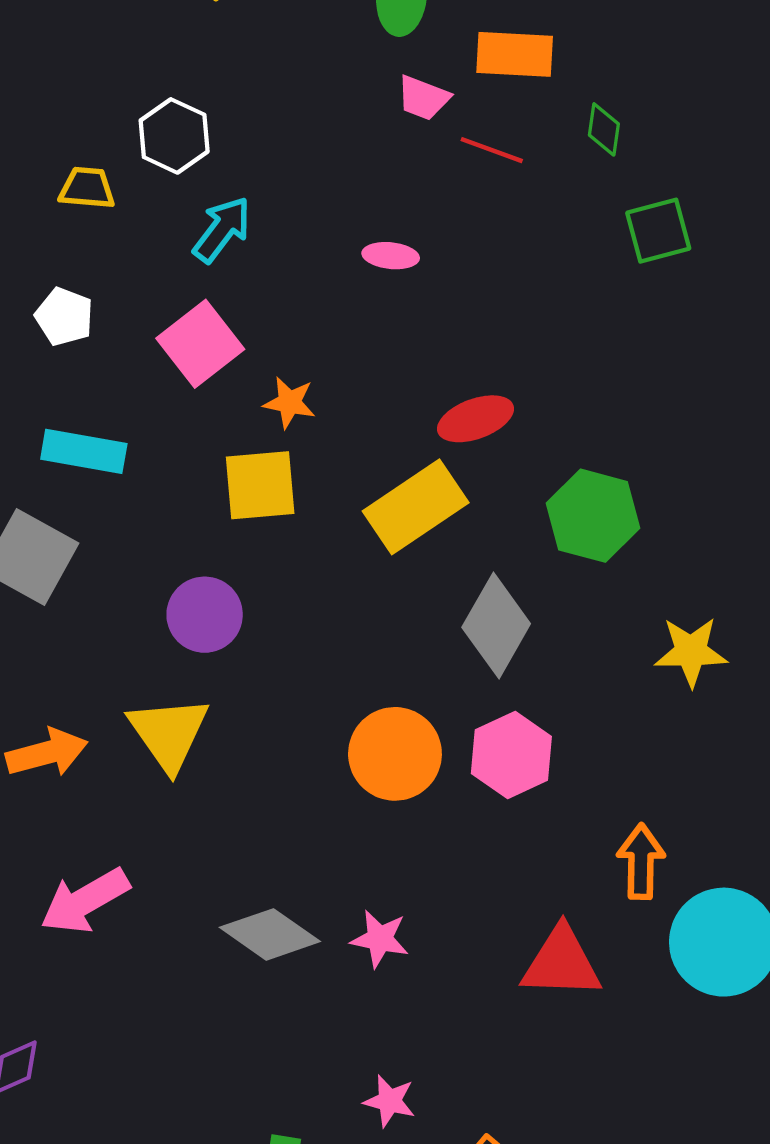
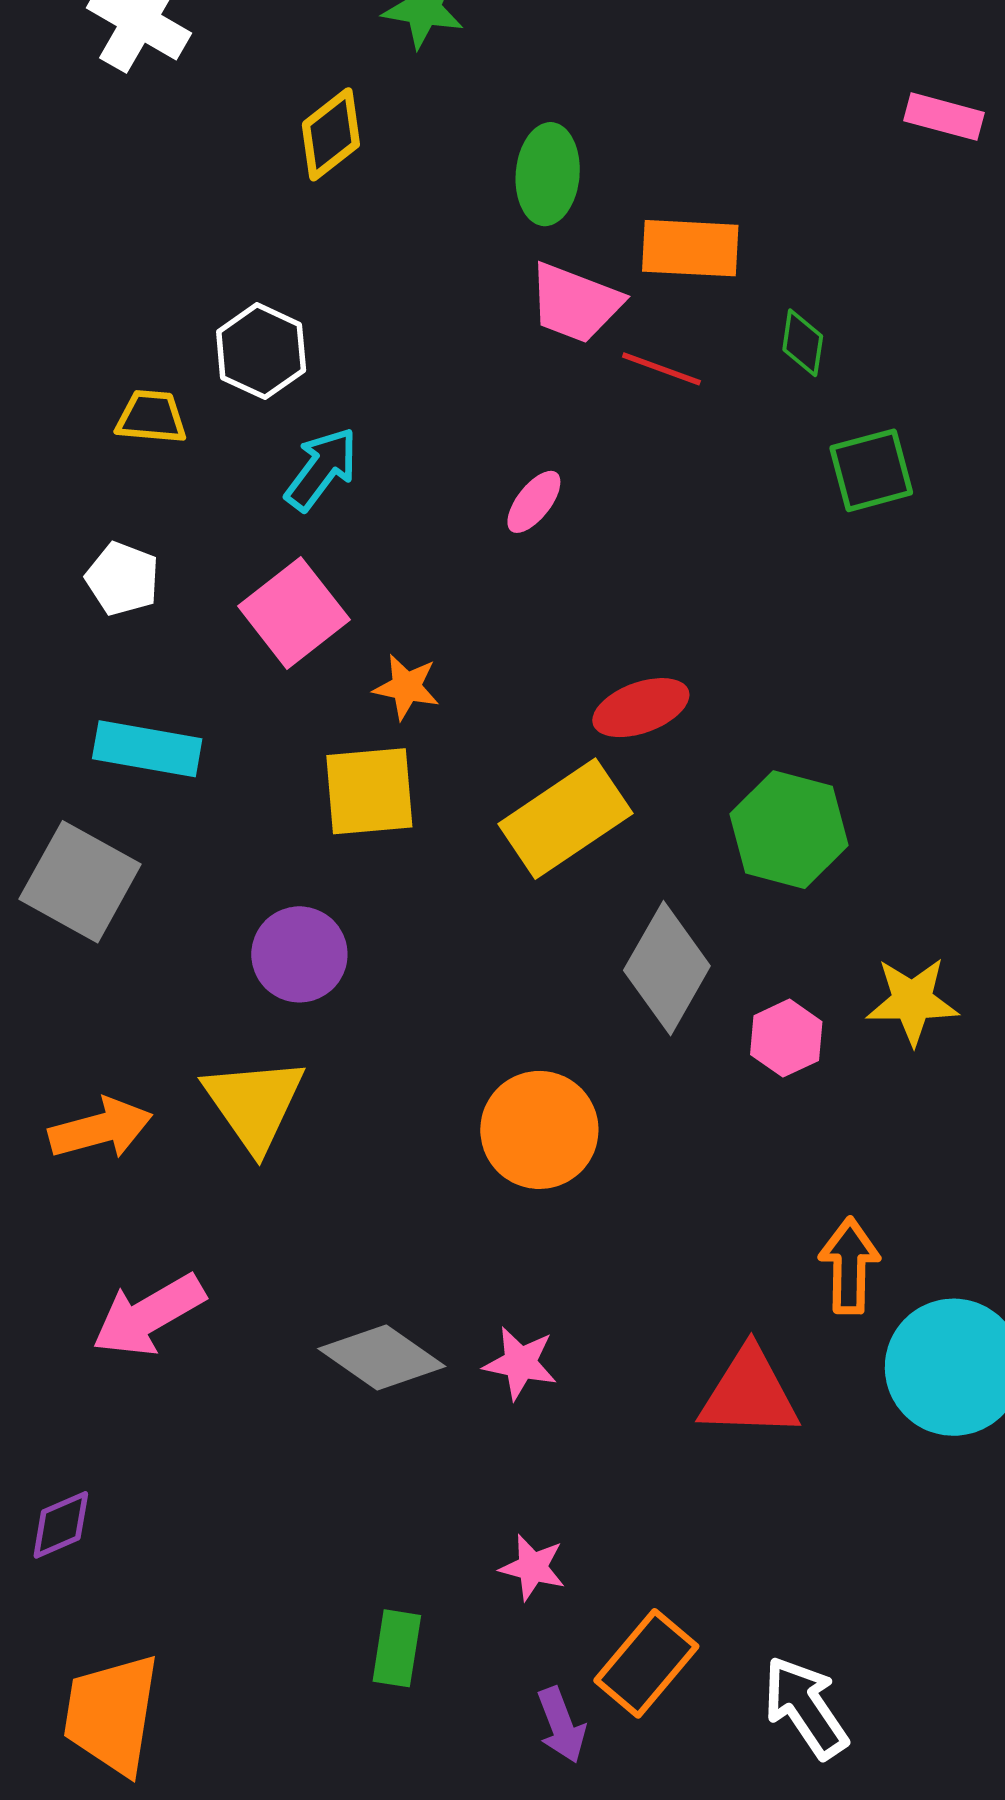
pink trapezoid: (423, 98) -> (575, 303), size x1.4
pink ellipse: (391, 256) -> (534, 502), turned -58
pink hexagon: (511, 755) -> (786, 1038), moved, size x0.7

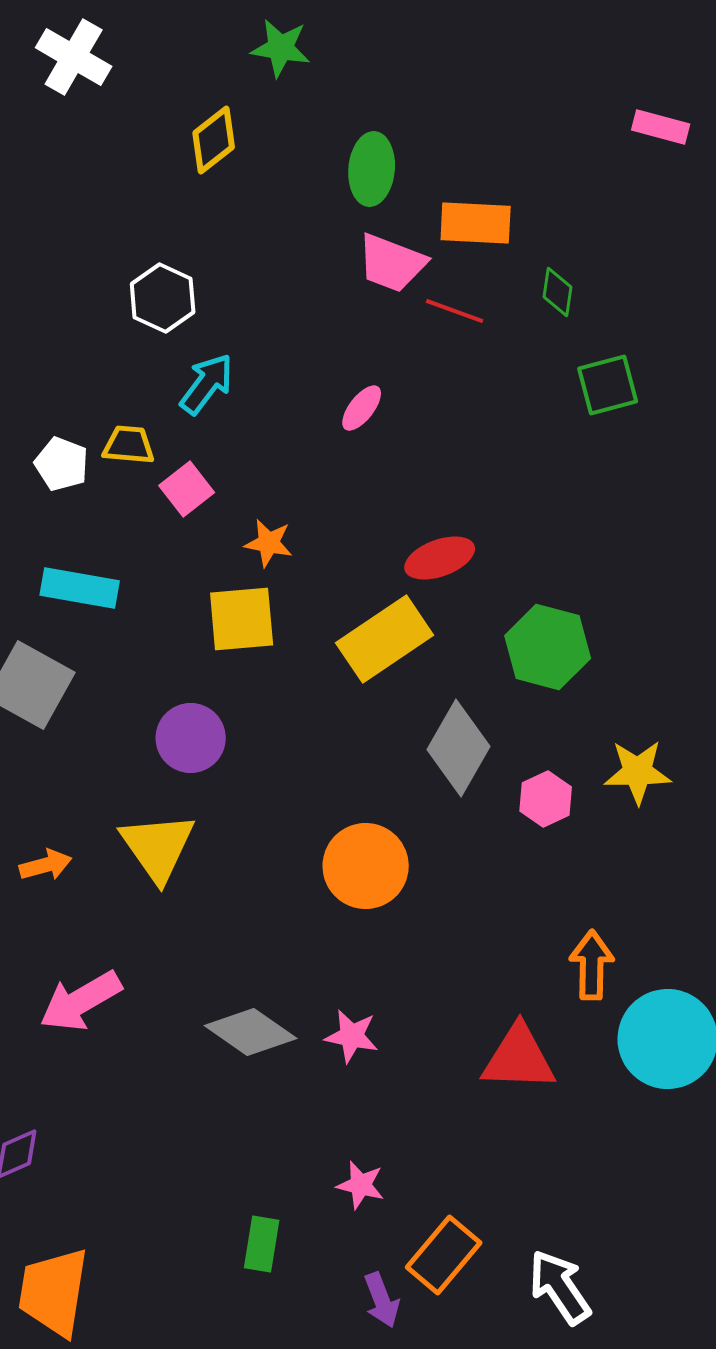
yellow trapezoid: (151, 417) -> (129, 445), moved
pink square: (294, 613) -> (187, 489), size x0.7
orange arrow: (101, 1129) -> (46, 865), size x0.7

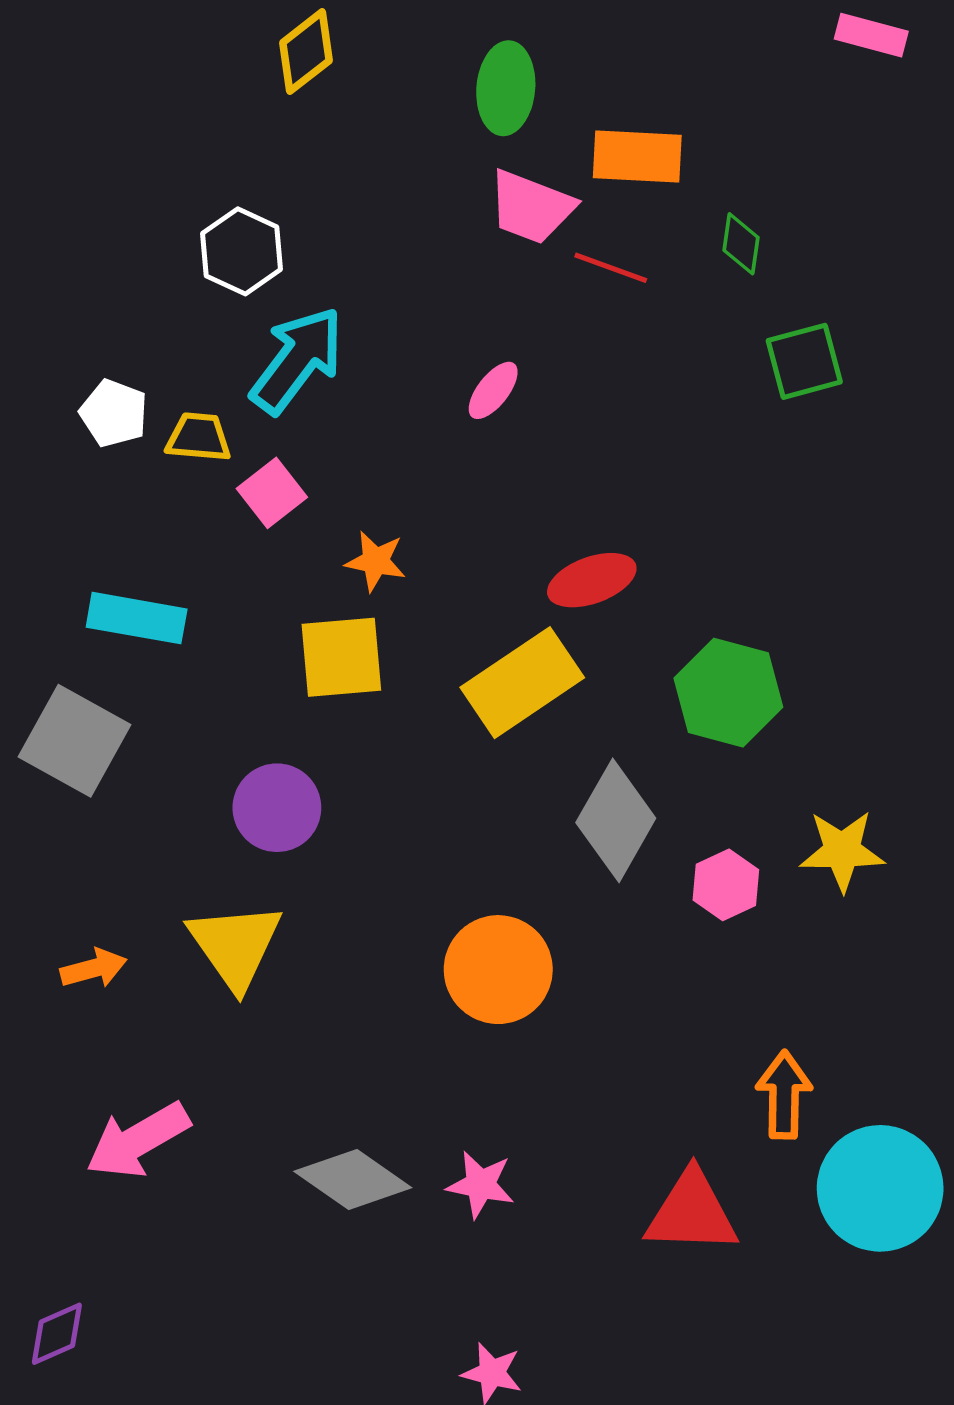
cyan arrow: (207, 384) -> (297, 360), size x1.4
white pentagon: (62, 464) -> (114, 413), moved

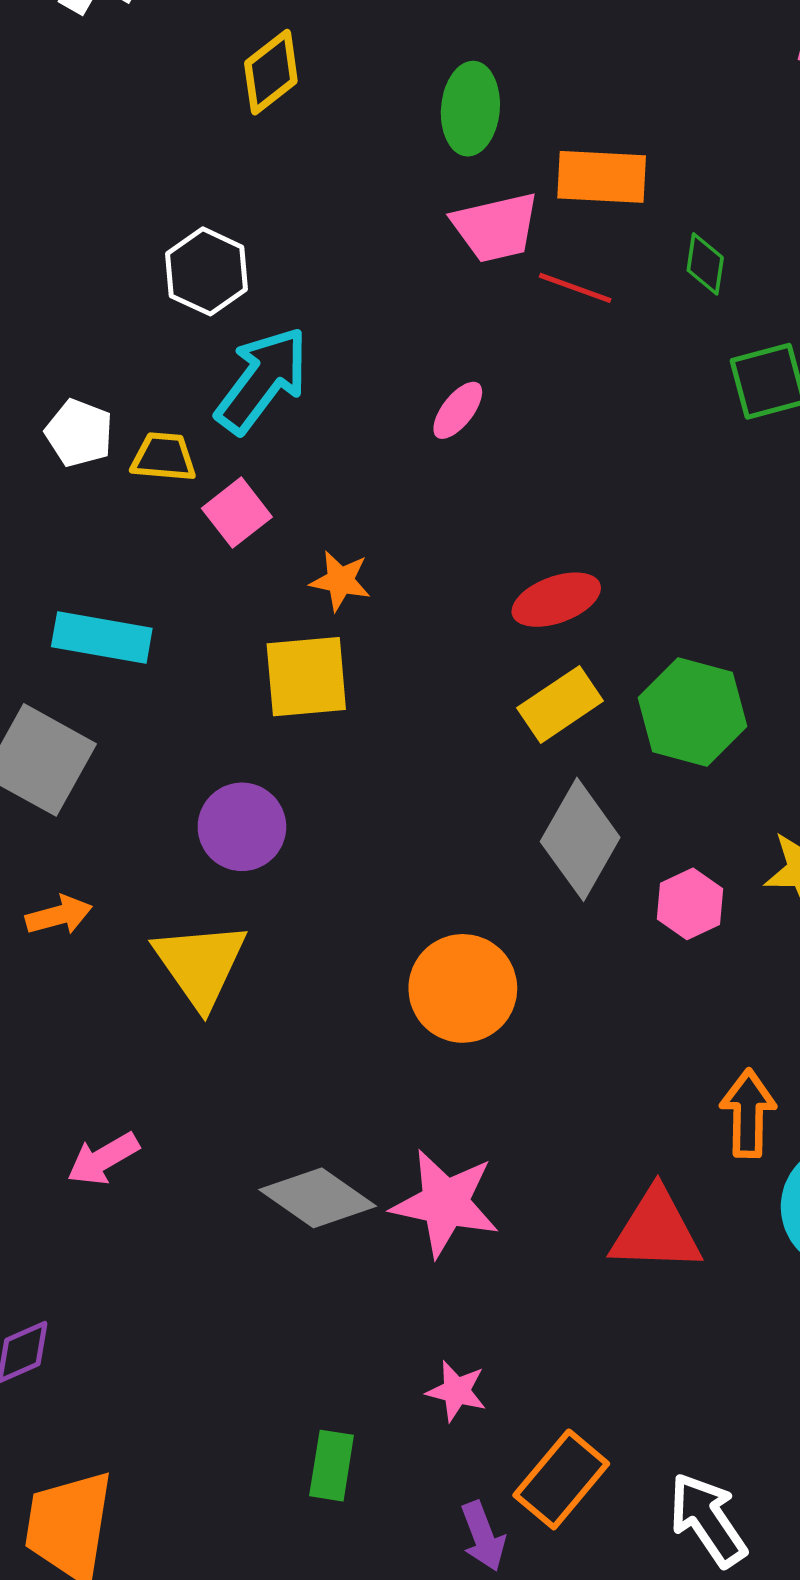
pink trapezoid: (531, 207) -> (496, 227), turned -34
yellow rectangle: (522, 683) -> (560, 704), moved, size x0.7
orange arrow: (94, 968) -> (59, 915), moved
pink arrow: (138, 1140) -> (103, 1159), size x0.7
pink star: (481, 1185) -> (445, 1203), size x1.6

